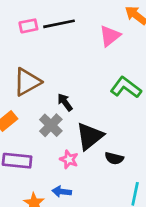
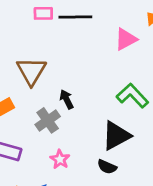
brown triangle: (27, 82) -> (31, 71), turned -40
black triangle: (90, 136) -> (116, 136), moved

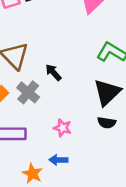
gray cross: (48, 120) -> (28, 92), moved

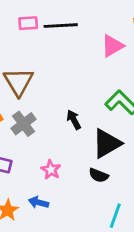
black arrow: (53, 72) -> (74, 120), moved

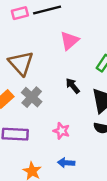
pink triangle: (112, 46) -> (70, 41), moved
blue arrow: (38, 202) -> (66, 163), moved

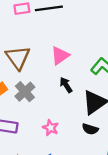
pink triangle: (70, 41) -> (60, 56), moved

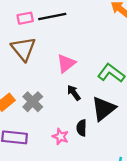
brown triangle: (18, 58) -> (23, 49), moved
black semicircle: (90, 129) -> (82, 128), moved, turned 77

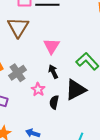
pink triangle: (66, 63) -> (51, 46), turned -30
pink star: (60, 137) -> (38, 89), moved

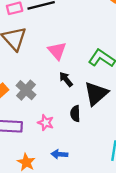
pink star: (38, 89) -> (46, 123), moved

